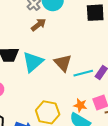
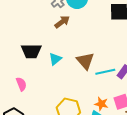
cyan triangle: (33, 62) -> (55, 59), size x0.6

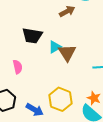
brown triangle: (85, 61) -> (67, 53), moved

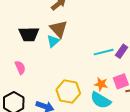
brown triangle: (67, 53) -> (59, 29), moved

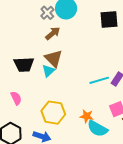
orange star: (101, 84) -> (87, 116), moved
yellow hexagon: (68, 92) -> (53, 113), moved

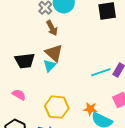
brown arrow: (53, 33) -> (52, 28), turned 105
pink semicircle: (16, 98) -> (19, 95), turned -32

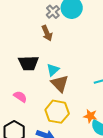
brown arrow: (52, 28) -> (47, 33), moved
brown triangle: (54, 53) -> (60, 84), moved

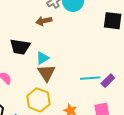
brown arrow: (47, 33) -> (44, 21), turned 91

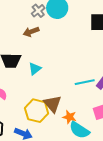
brown triangle: (46, 73) -> (53, 104), moved

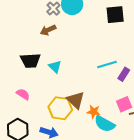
cyan triangle: (35, 69) -> (55, 67), turned -32
cyan line: (85, 82) -> (107, 65), moved

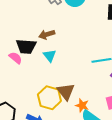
brown arrow: (48, 30) -> (47, 34), moved
pink semicircle: (23, 94) -> (15, 58), moved

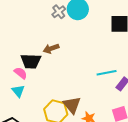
cyan triangle: (50, 56) -> (18, 91), moved

